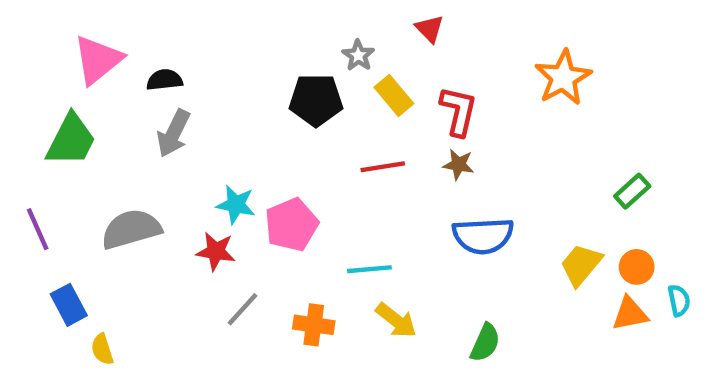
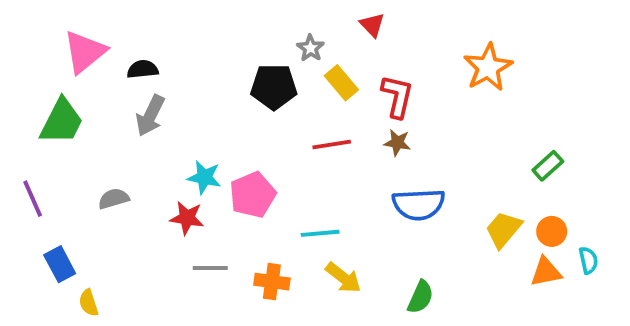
gray semicircle: (131, 229) -> (114, 199), size x0.6
gray line: (242, 309) -> (210, 268), turned 48

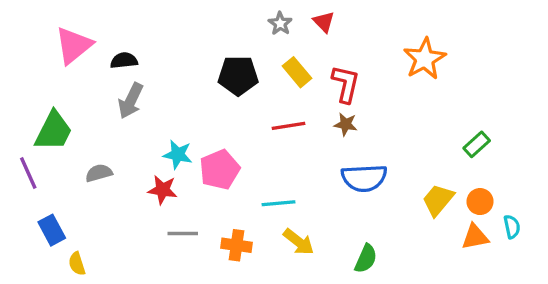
gray star: (310, 48) -> (280, 24), moved
green trapezoid: (62, 121) -> (53, 131), moved

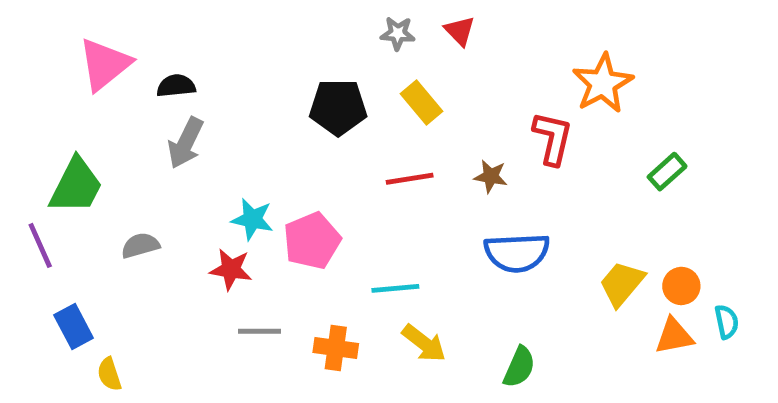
gray star: (280, 24) -> (398, 33), turned -30
red L-shape: (346, 84) -> (553, 138), moved
green rectangle: (477, 144) -> (667, 172), moved

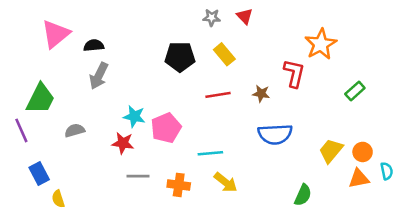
green semicircle: (519, 367) -> (303, 195), moved

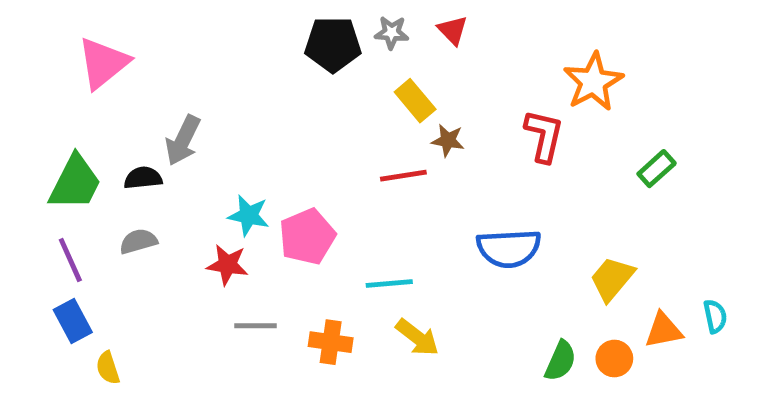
black semicircle: (94, 45) -> (143, 178), moved
black pentagon: (180, 57) -> (333, 44), moved
brown star: (261, 94) -> (448, 140), moved
purple line: (21, 130) -> (70, 260), moved
orange circle: (363, 152) -> (614, 359), moved

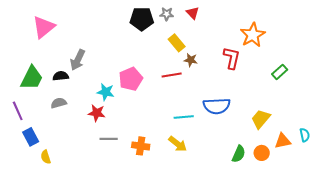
pink pentagon: (307, 237) -> (131, 79), moved
purple line: (70, 260) -> (18, 111), moved
cyan line: (389, 283) -> (184, 117), moved

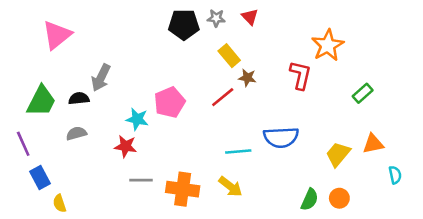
red line: (172, 75) -> (223, 97), turned -30
orange triangle: (283, 141) -> (373, 144), moved
orange cross: (141, 146) -> (183, 189), size x1.4

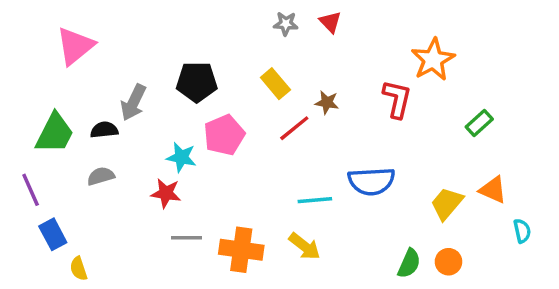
black pentagon: (184, 25) -> (197, 82), moved
yellow rectangle: (229, 56) -> (275, 84), moved
orange triangle: (373, 144) -> (493, 190), turned 35

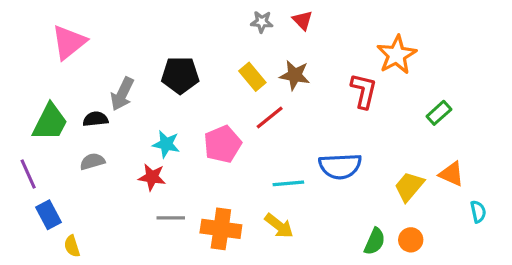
brown star: (327, 102) -> (295, 75), moved, size x1.4
pink pentagon: (224, 135) -> (223, 144), moved

